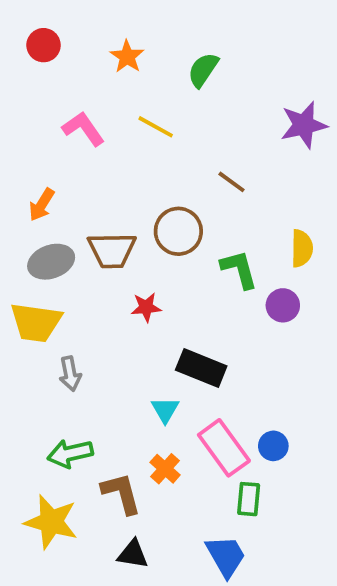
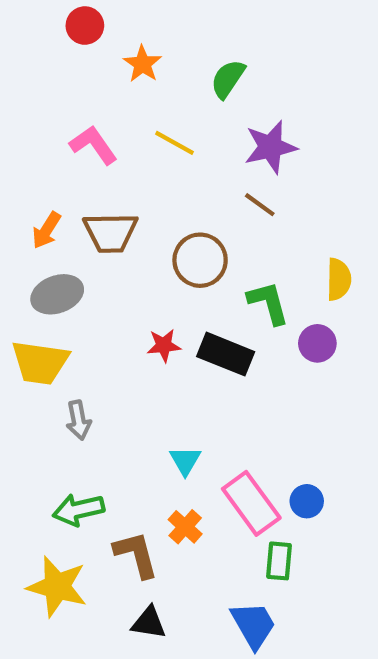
red circle: (44, 45) -> (85, 26), moved
purple star: (304, 125) -> (270, 147), moved
brown trapezoid: (112, 250) -> (110, 232), moved
black rectangle: (201, 368) -> (226, 354), moved

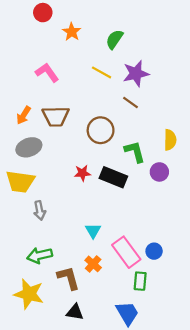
yellow line: (174, 143) -> (102, 72), moved

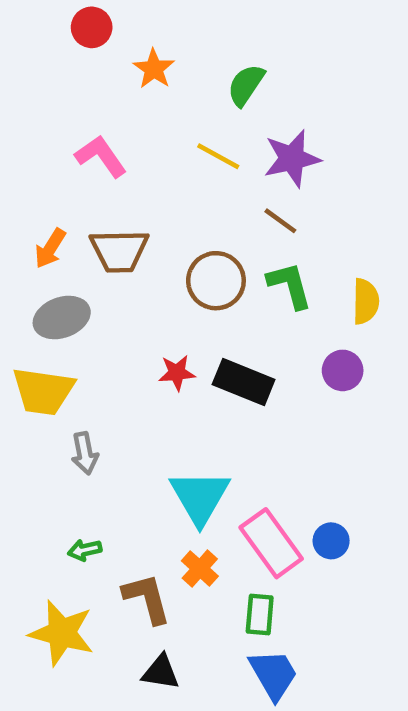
green L-shape: (135, 152) -> (290, 285), moved
cyan triangle: (93, 231) -> (200, 497), size x1.8
green arrow: (40, 255) -> (85, 550), size x0.6
green rectangle: (140, 281) -> (260, 615), moved

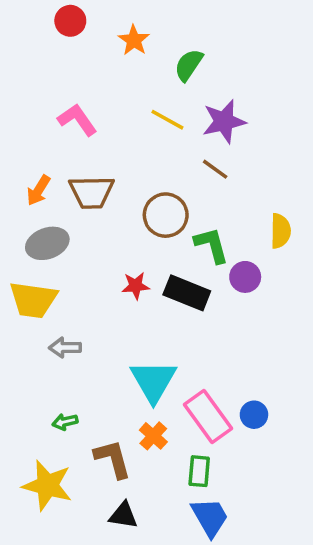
orange star: (154, 69) -> (134, 40), moved
green L-shape: (290, 285) -> (212, 245), moved
purple circle: (343, 370) -> (245, 277), moved
gray arrow: (85, 453) -> (65, 348), turned 100

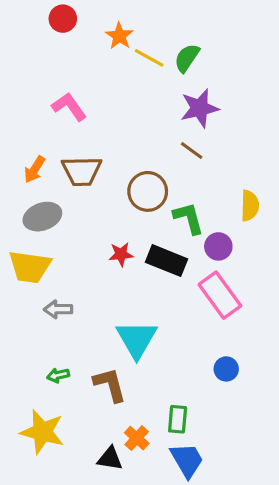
green semicircle: (189, 65) -> (187, 58), moved
yellow line: (167, 120) -> (149, 58), moved
pink rectangle: (208, 416) -> (220, 295), moved
orange cross: (153, 436) -> (137, 438), moved
brown L-shape: (113, 459) -> (110, 385), moved

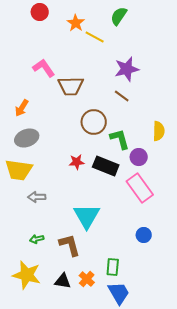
green semicircle: (187, 58) -> (119, 16), moved
brown trapezoid: (82, 171) -> (71, 86), moved
black triangle: (110, 459) -> (63, 281), moved

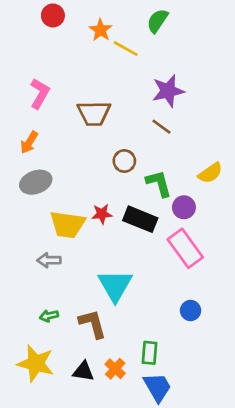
pink L-shape: (44, 68) -> (40, 94), moved, turned 65
brown circle: (94, 122) -> (124, 161), size x0.7
yellow semicircle: (159, 131) -> (210, 173), turned 54
yellow trapezoid: (19, 170) -> (67, 225), moved

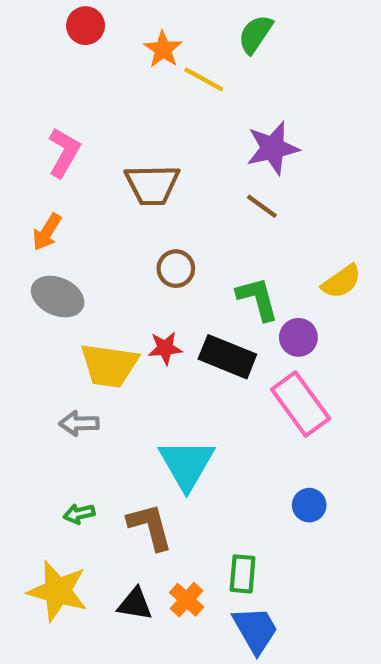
brown circle: (124, 161) -> (176, 269), moved
gray ellipse: (36, 182) -> (58, 297), turned 44

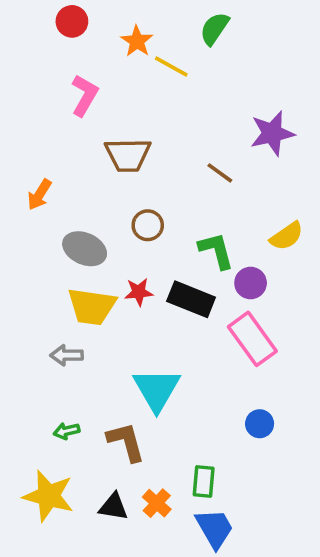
purple star: (273, 148) -> (272, 133), moved
pink L-shape: (64, 152) -> (85, 95), moved
gray ellipse: (58, 297) -> (85, 249), moved

